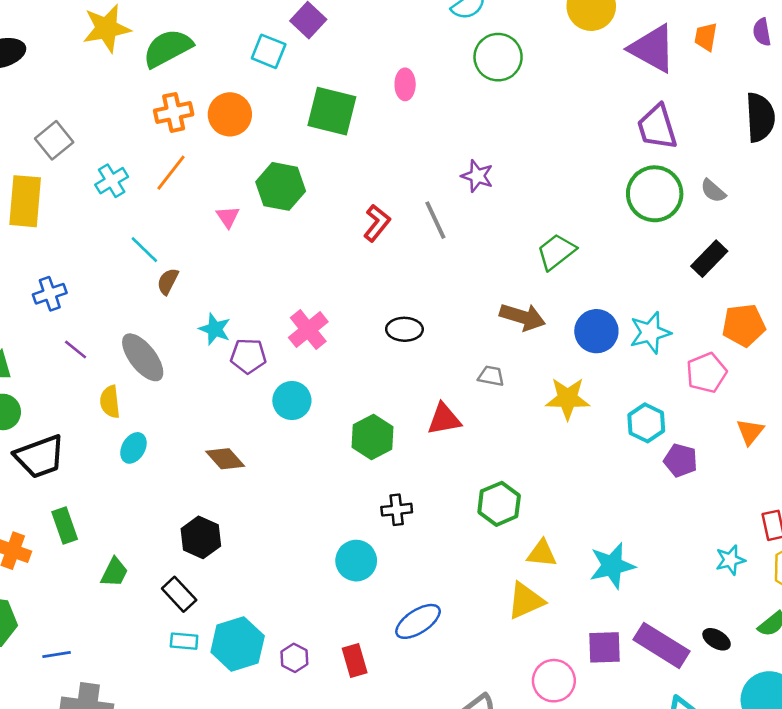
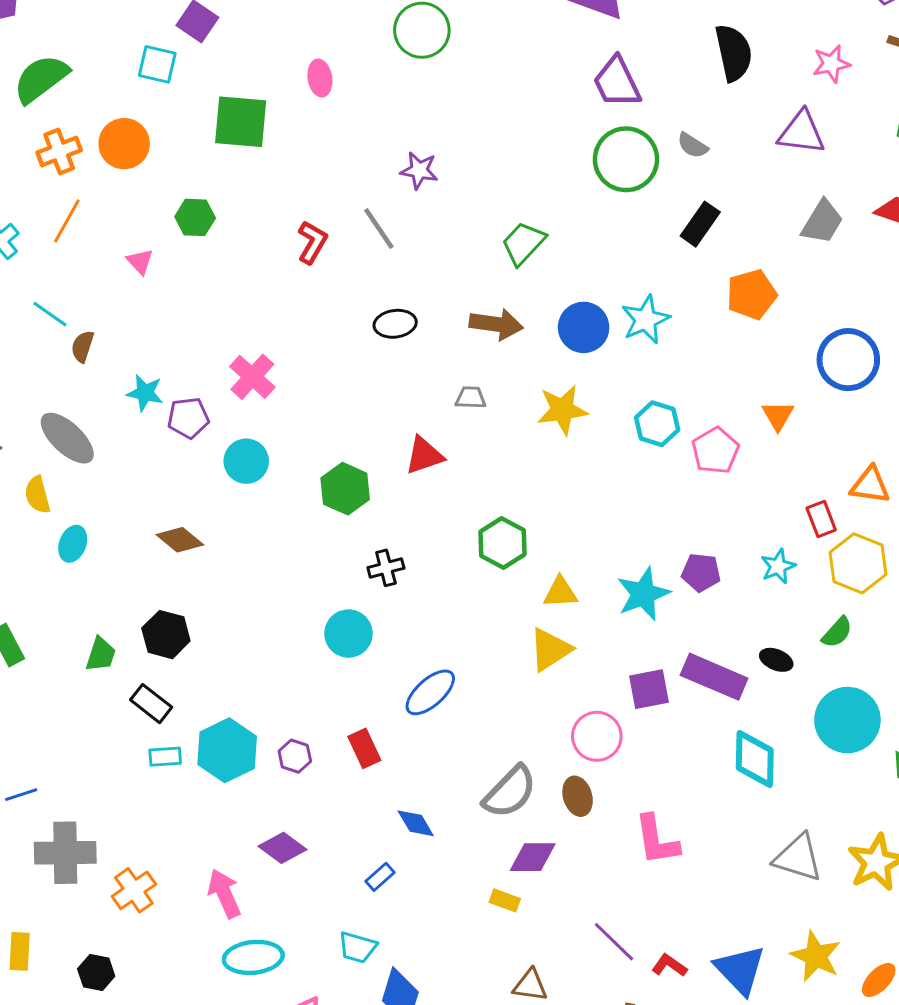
green hexagon: (281, 186) -> (195, 217), size x0.7
black ellipse: (404, 329) -> (395, 324), moved
pink pentagon: (706, 373) -> (715, 451), moved
purple pentagon: (681, 460) -> (701, 572), moved
green trapezoid: (114, 572) -> (101, 654), moved

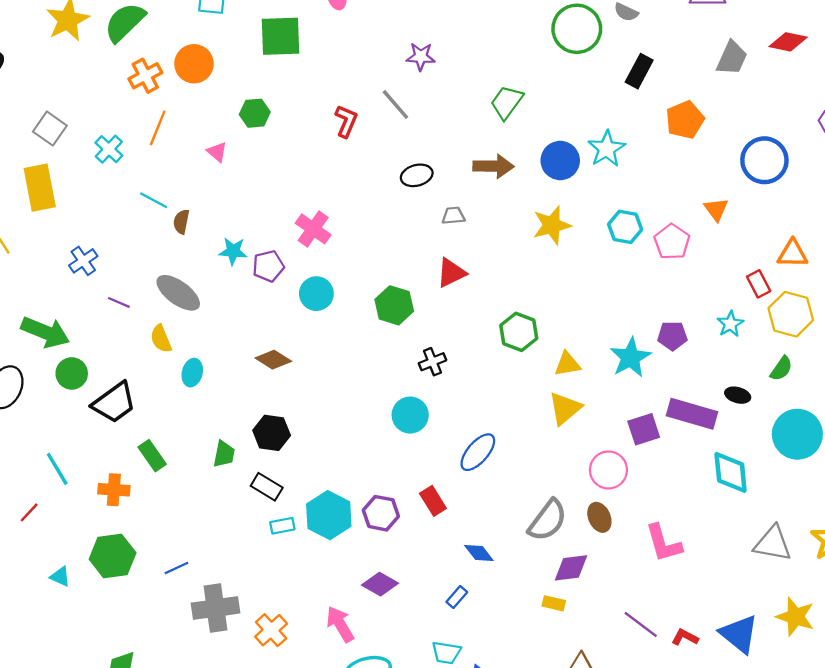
gray trapezoid: (471, 398) -> (453, 216), moved
purple hexagon: (295, 756) -> (381, 513), size x1.4

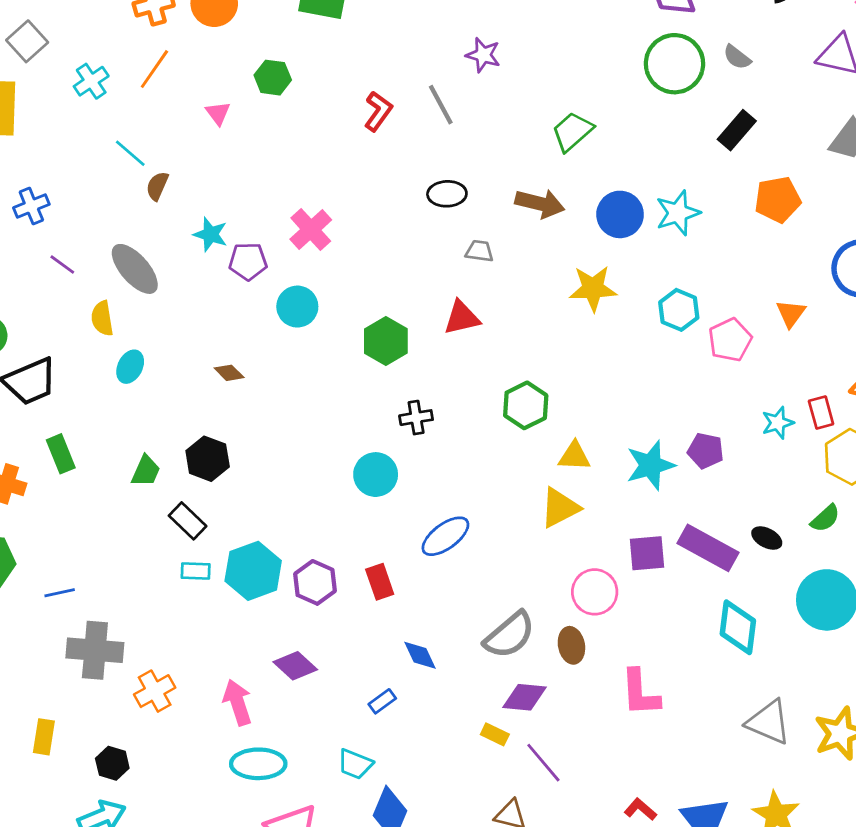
cyan star: (730, 324) -> (778, 423), moved
brown diamond: (273, 360) -> (229, 373), size x0.7
purple line: (641, 624) -> (543, 763), moved

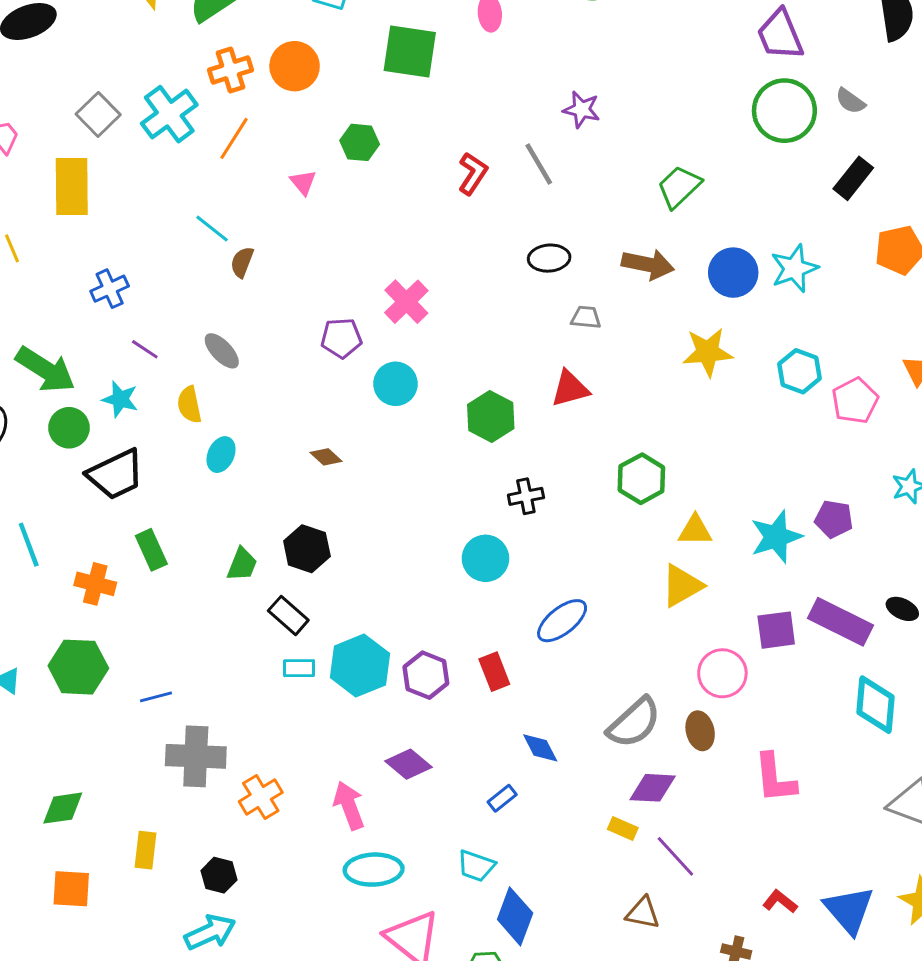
cyan cross: (91, 81) -> (169, 114), moved, size x1.5
cyan star: (210, 234) -> (120, 399), moved
gray ellipse: (135, 269) -> (222, 351), size x0.7

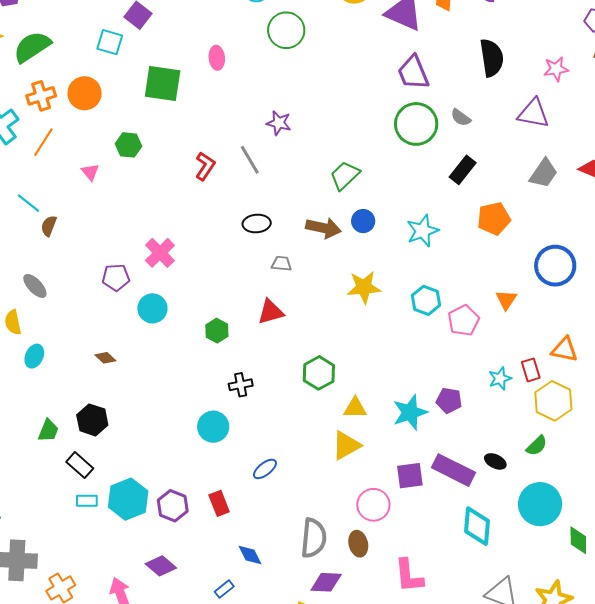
blue circle: (733, 273) -> (363, 221), moved, size x0.7
green hexagon: (491, 416) -> (217, 331), size x0.7
blue ellipse: (562, 621) -> (265, 469), size x0.7
gray semicircle: (634, 723) -> (314, 538), turned -42

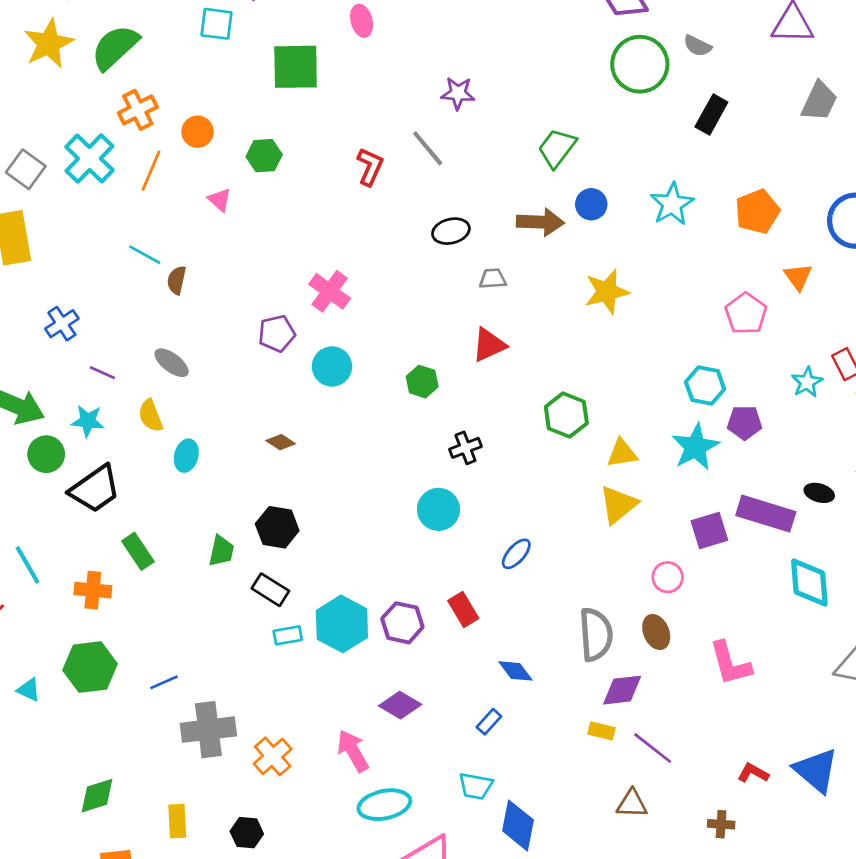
orange circle: (85, 93) -> (198, 132), moved, size x0.7
orange pentagon: (494, 219) -> (757, 212), moved
cyan hexagon: (426, 300) -> (705, 386), moved
pink circle: (373, 505) -> (668, 577), size x0.7

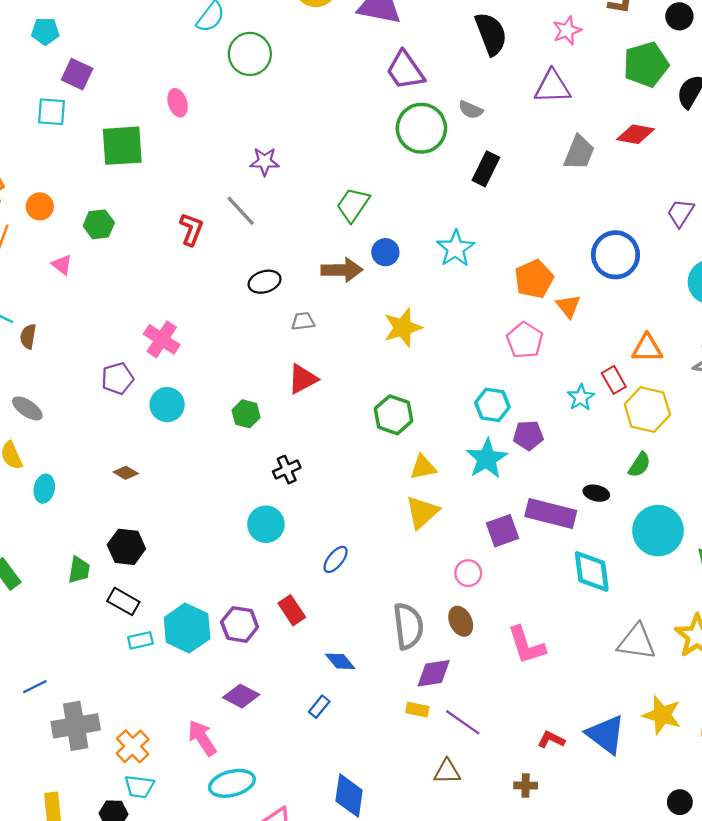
orange pentagon: (757, 212) -> (534, 279), moved
green hexagon: (566, 415) -> (394, 415), moved
cyan trapezoid: (476, 786) -> (139, 787), moved

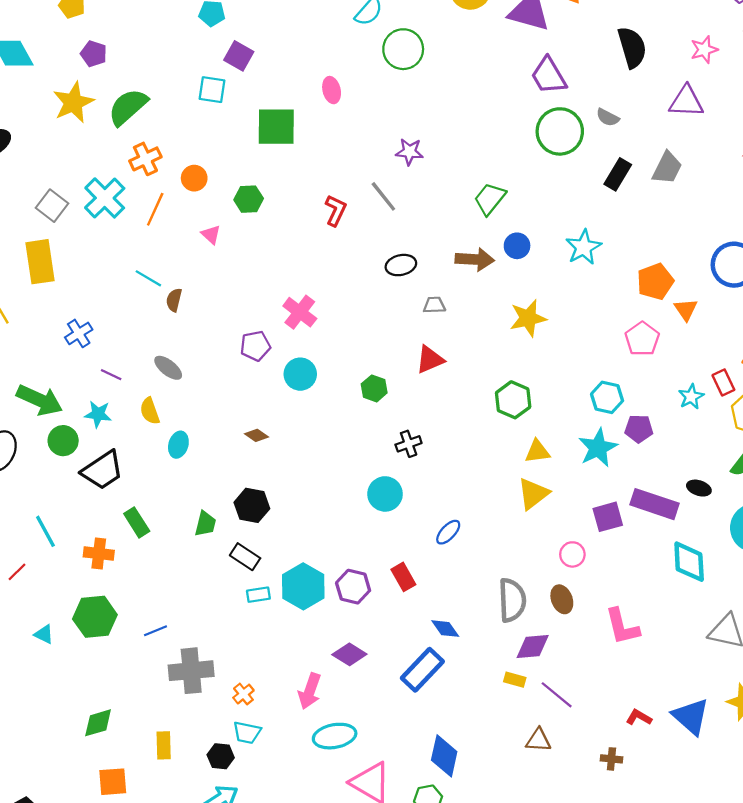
gray trapezoid: (579, 153) -> (667, 168), moved
blue rectangle: (319, 707) -> (422, 670), size x2.0
pink arrow: (202, 738) -> (310, 691), turned -132
orange cross: (133, 746) -> (243, 694), size x0.7

